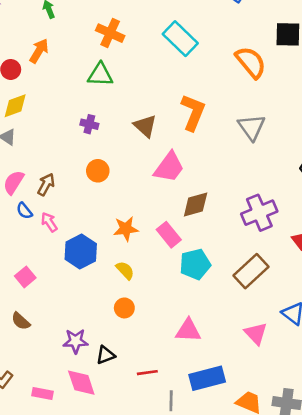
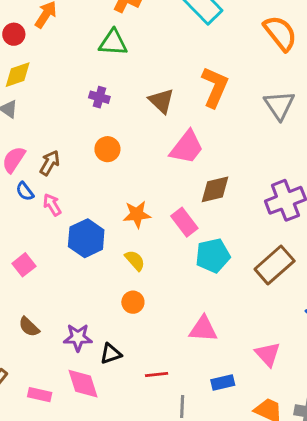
brown semicircle: (21, 321) -> (29, 327), moved
pink triangle: (256, 333) -> (268, 354), moved
blue rectangle: (207, 378) -> (223, 382), size x0.6

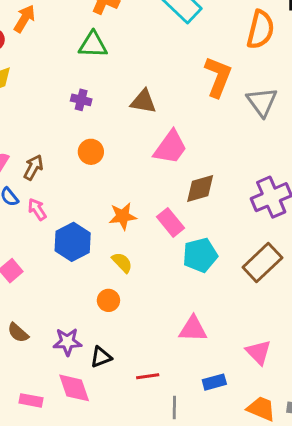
orange semicircle: (280, 33) -> (260, 30), turned 54
orange L-shape: (215, 87) -> (218, 77), moved
brown triangle: (161, 101) -> (143, 101), turned -32
orange circle: (133, 302) -> (108, 300), moved

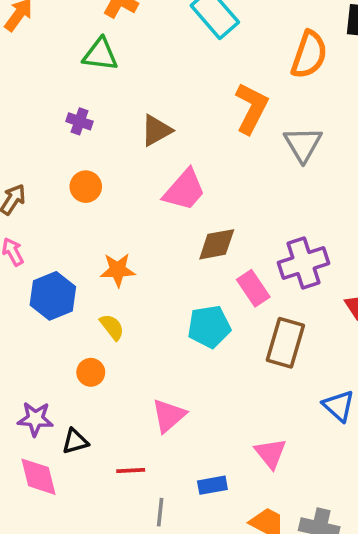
brown triangle: (143, 101) -> (156, 130), turned -44
pink rectangle: (170, 222) -> (253, 288), moved
brown rectangle: (262, 262) -> (285, 343), turned -36
pink triangle: (193, 329) -> (169, 416), moved, turned -48

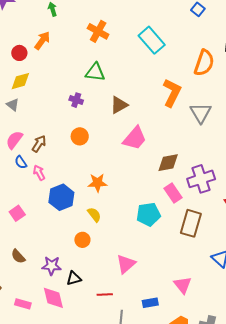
green triangle: (100, 54) -> (95, 72), moved
brown diamond: (217, 244) -> (168, 163), moved

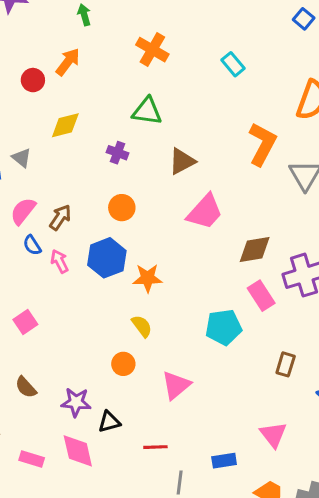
cyan rectangle: (152, 40) -> (233, 64), size x0.6
yellow diamond: (20, 81) -> (65, 125), moved
blue hexagon: (61, 197) -> (107, 258), moved
brown rectangle: (191, 223) -> (286, 364), moved, size x0.6
pink triangle: (126, 264) -> (176, 385), moved

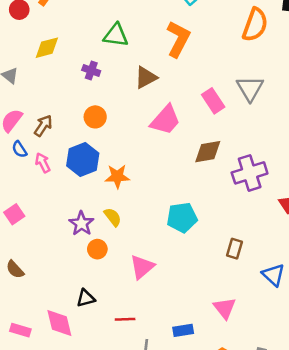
orange L-shape: (262, 144) -> (178, 39), moved
pink rectangle: (261, 296) -> (213, 101), moved
purple star: (76, 402) -> (81, 224), moved, turned 30

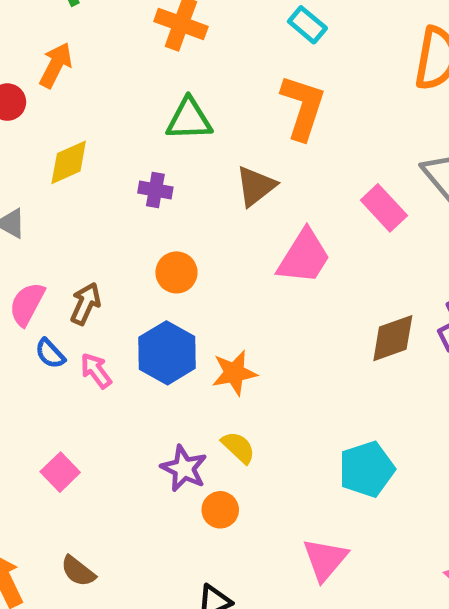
brown diamond: (208, 152) -> (393, 338), moved
cyan pentagon: (182, 217) -> (367, 469), moved
pink triangle: (142, 267) -> (325, 559), moved

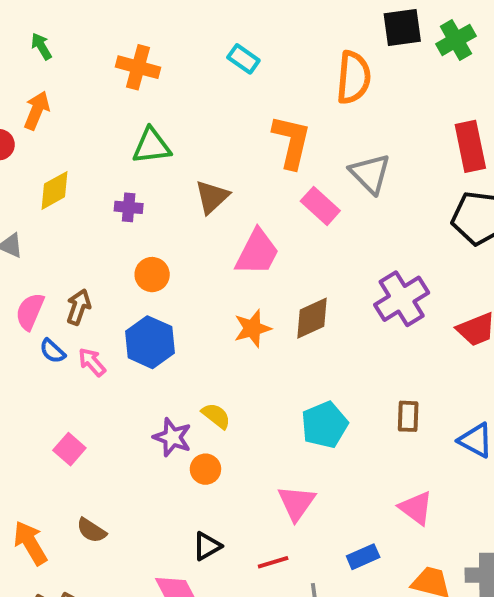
orange L-shape: (303, 107) -> (291, 142), moved
brown diamond: (393, 338) -> (312, 318), moved
orange star: (234, 373) -> (252, 328), moved

